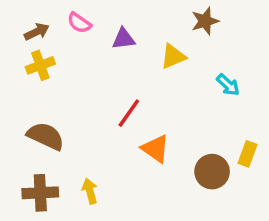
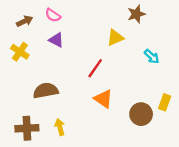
purple triangle: (124, 39) -> (56, 40), moved, turned 35
yellow cross: (40, 65) -> (20, 52), moved, turned -36
red line: (129, 113) -> (95, 68), moved
brown semicircle: (46, 136) -> (46, 91), moved, turned -35

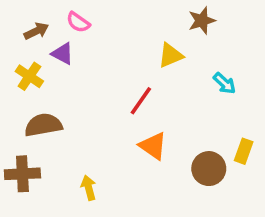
purple triangle: (56, 40) -> (62, 54), moved
brown semicircle: (46, 91) -> (43, 125), moved
brown cross: (27, 128) -> (22, 174), moved

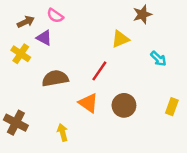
brown semicircle: (43, 125) -> (55, 78), moved
orange triangle: (153, 146) -> (88, 103), moved
brown circle: (209, 169) -> (124, 105), moved
brown cross: (22, 174) -> (16, 123), turned 30

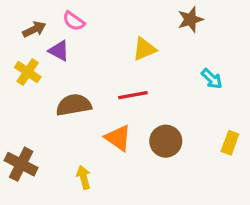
yellow triangle: (120, 39) -> (144, 49), moved
red line: (99, 71) -> (133, 95), turned 45

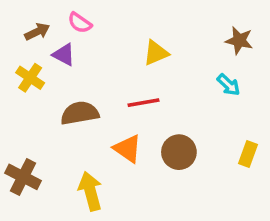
brown star: (190, 19) -> (239, 41), moved, turned 30
yellow arrow: (84, 177) -> (90, 191), size x1.5

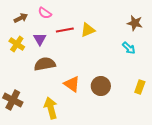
purple triangle: (64, 55) -> (40, 39), moved, turned 32
red line: (144, 103) -> (65, 30), moved

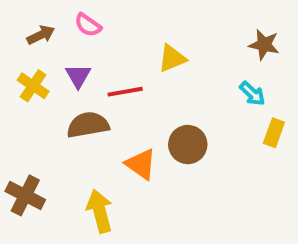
red line: (65, 30) -> (125, 92), moved
brown circle: (101, 86) -> (188, 145), moved
yellow rectangle: (140, 87) -> (274, 133), moved

